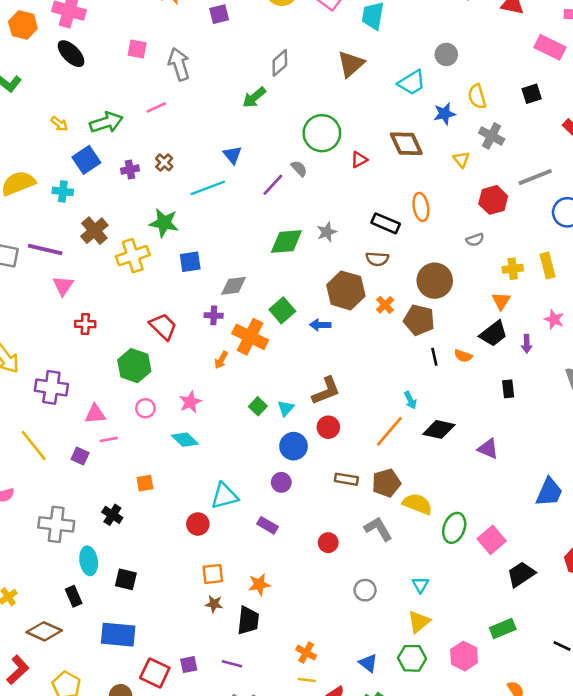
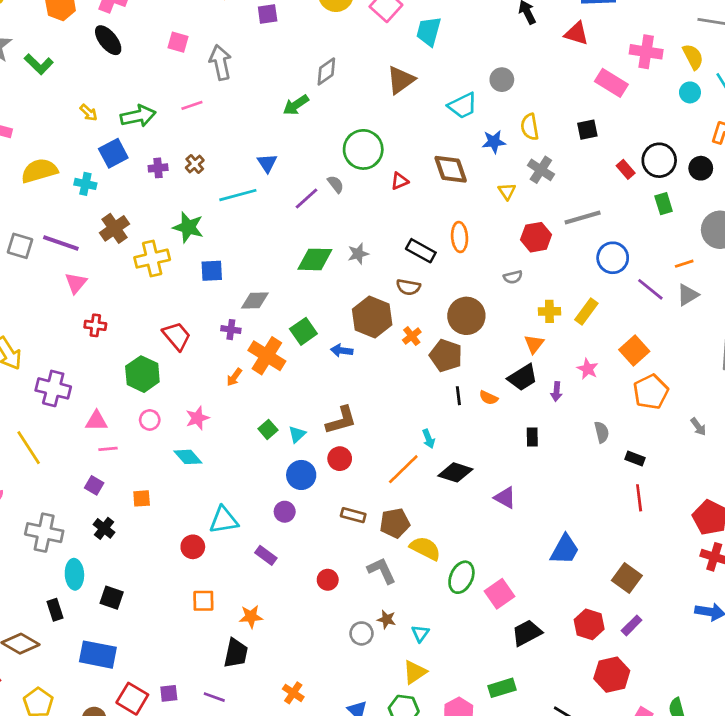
yellow rectangle: (548, 265) -> (586, 312), turned 45
purple square: (80, 456) -> (94, 485), moved
brown star: (214, 604) -> (386, 619), moved

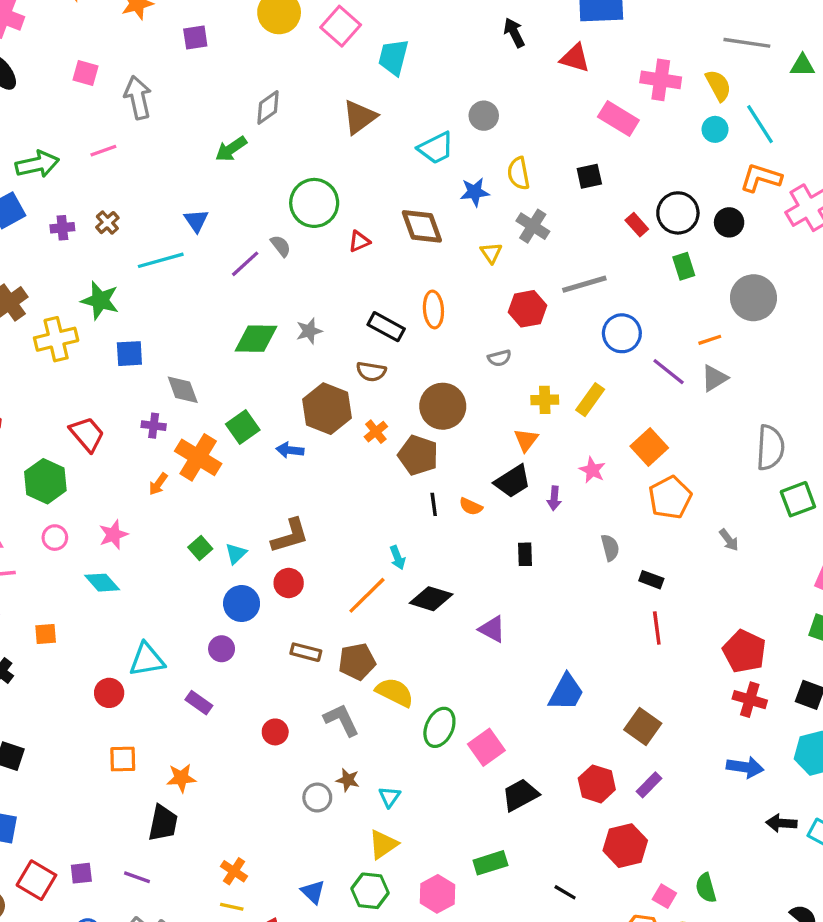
gray diamond: (255, 301) -> (183, 390), turned 72

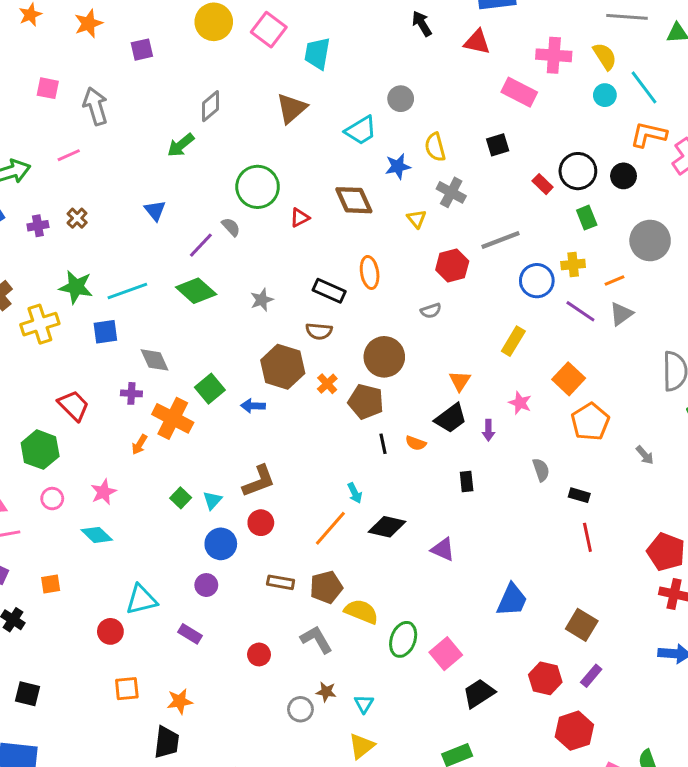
cyan line: (161, 260) -> (127, 291), moved
green diamond: (256, 339) -> (196, 291), moved, turned 45
yellow cross: (545, 400) -> (573, 265), moved

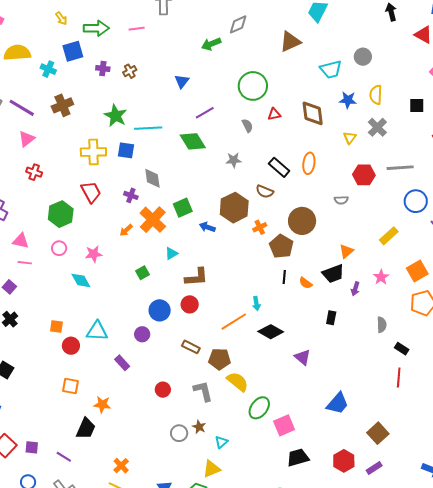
gray semicircle: (231, 227) -> (247, 126), moved
yellow cross: (40, 324) -> (93, 152), moved
cyan triangle: (212, 500) -> (171, 253), moved
orange square: (51, 584) -> (56, 327), moved

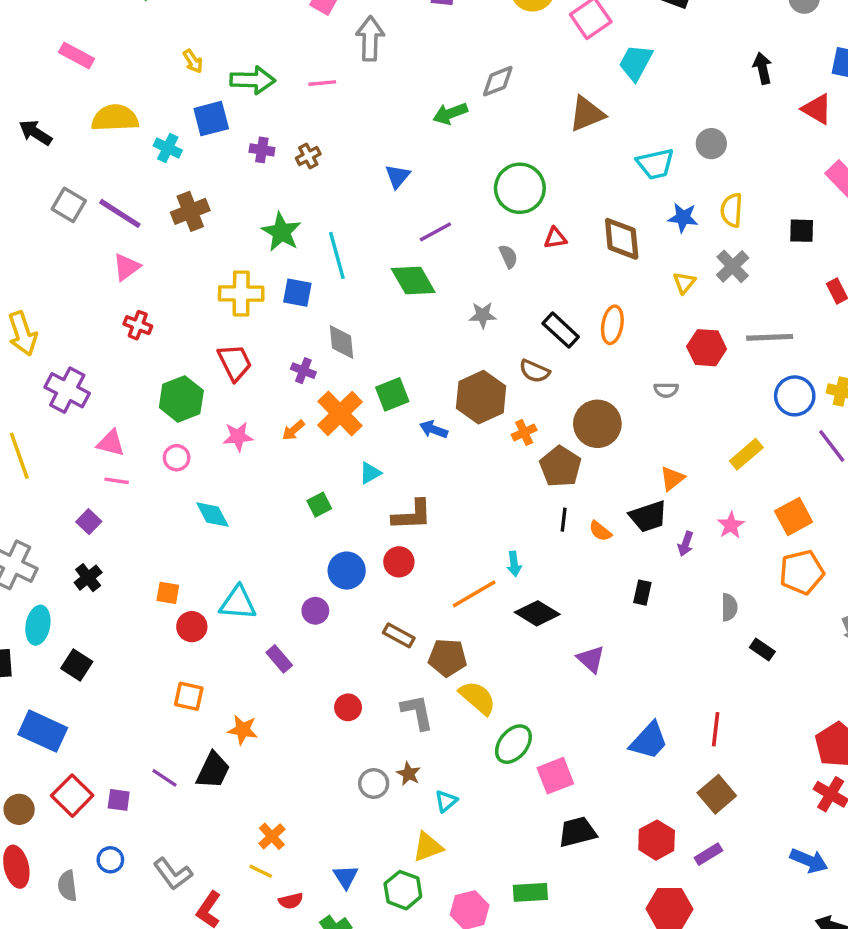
cyan line: (148, 128) -> (337, 255), turned 76
pink star: (94, 254) -> (238, 437), moved
red line: (399, 377) -> (716, 729), moved
purple line: (64, 457) -> (164, 778), moved

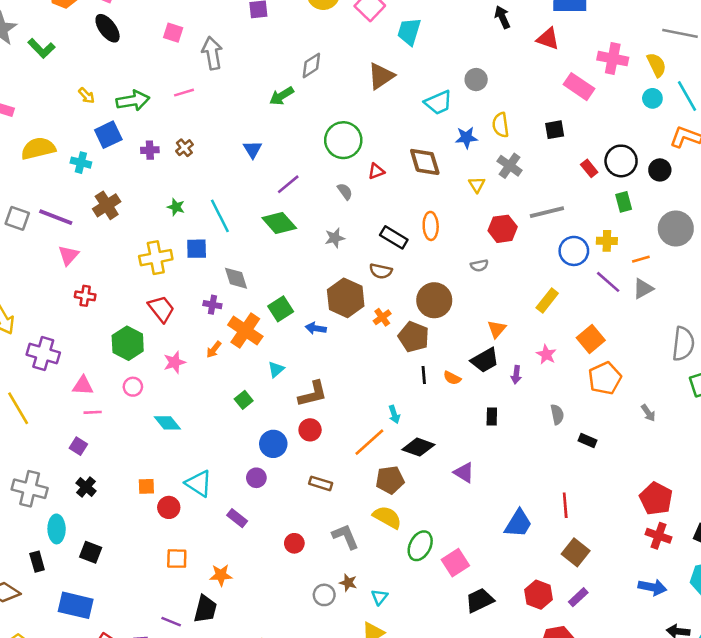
green star: (281, 232) -> (176, 207), size x0.6
cyan triangle: (238, 603) -> (199, 483), turned 40
brown pentagon: (447, 658) -> (390, 480), moved

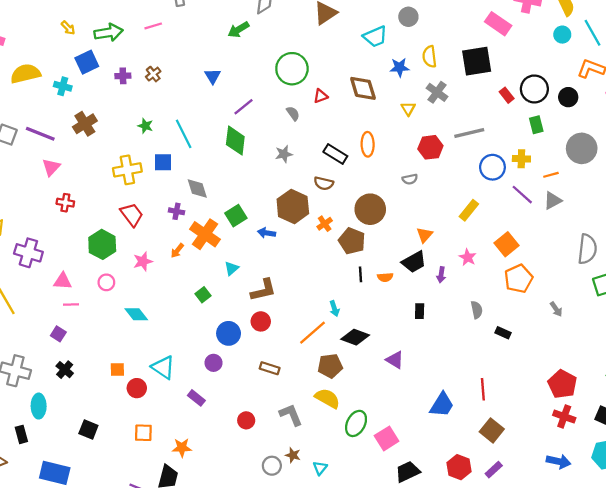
black square: (555, 130) -> (477, 61), size x1.8
green diamond: (279, 223) -> (235, 141), turned 48
orange semicircle: (452, 378) -> (385, 277), turned -32
black square: (91, 552) -> (88, 430), moved

